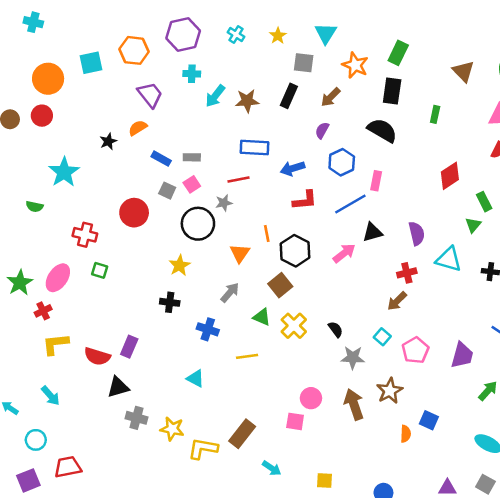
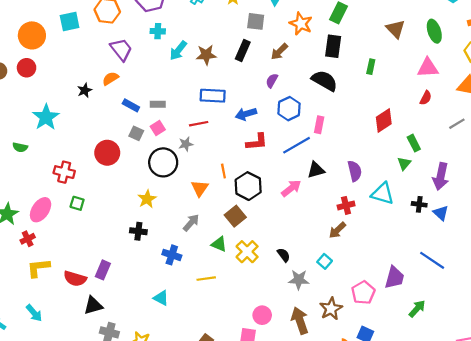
pink pentagon: (415, 350) -> (363, 293), moved

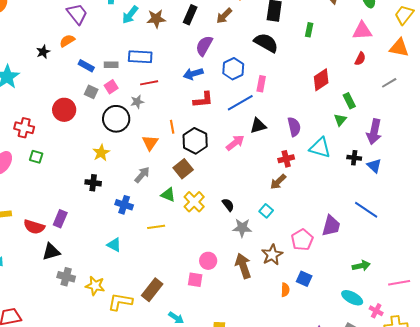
purple semicircle: (272, 81) -> (204, 46), moved, size x1.5
blue rectangle: (213, 96) -> (140, 57), moved
green arrow: (417, 309) -> (361, 266), moved, turned 36

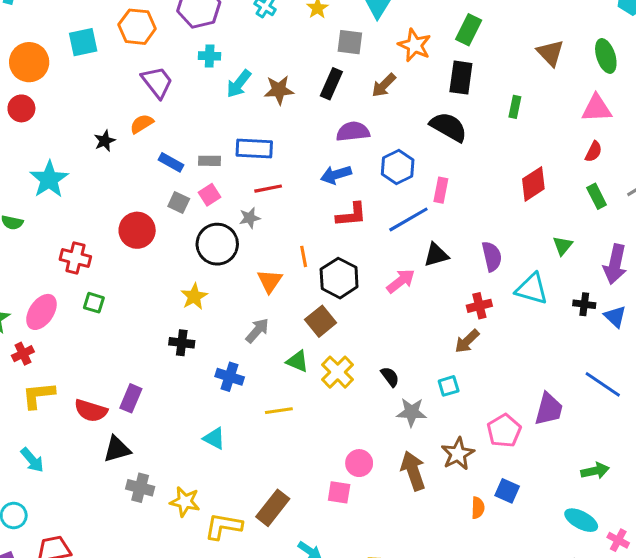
purple semicircle: (204, 46) -> (353, 132), turned 55
green rectangle: (349, 101) -> (597, 196), moved
cyan square: (266, 211) -> (449, 386), turned 32

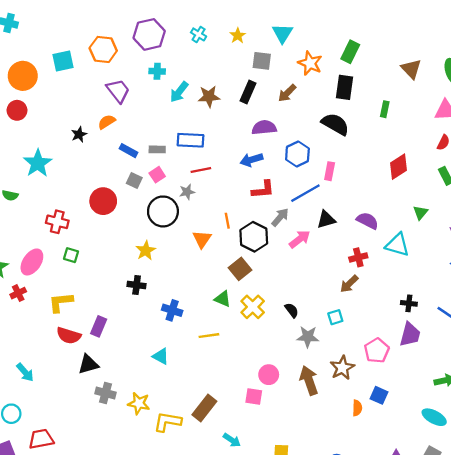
purple semicircle: (492, 256) -> (368, 221), turned -50
black cross: (584, 304) -> (409, 303), moved
gray arrow: (257, 330) -> (280, 217), moved
yellow L-shape: (38, 395) -> (61, 302), moved

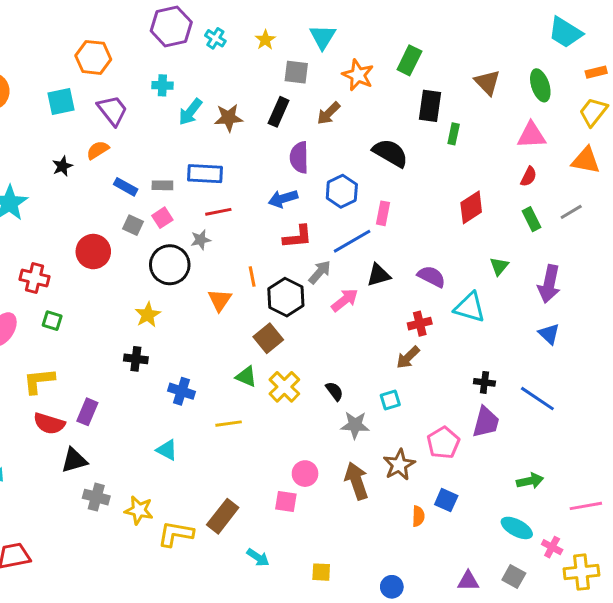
purple hexagon: (149, 34) -> (171, 27), moved
cyan square: (63, 61) -> (61, 102), moved
black rectangle: (345, 87) -> (430, 106), moved
purple semicircle: (264, 128) -> (299, 157), turned -85

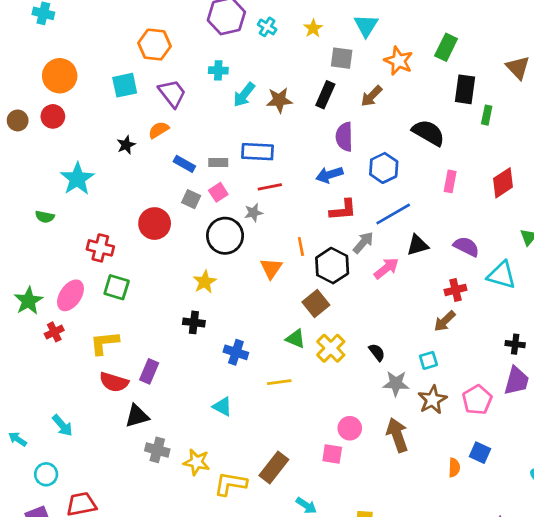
pink rectangle: (383, 213) -> (450, 181), moved
green square: (52, 321) -> (117, 287), size x1.4
brown star: (399, 465) -> (432, 400), moved

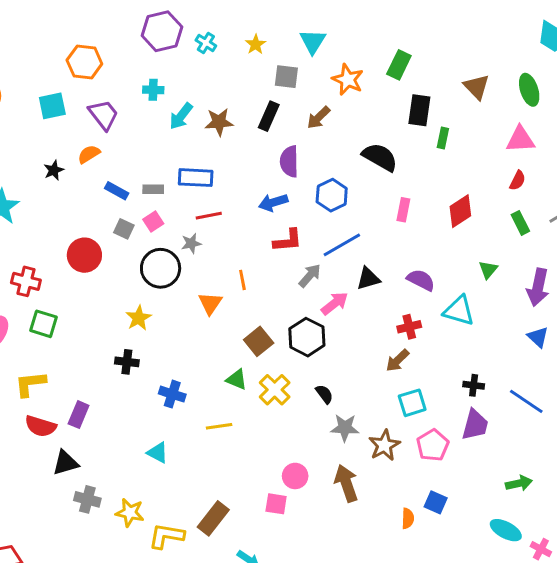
black hexagon: (332, 266) -> (307, 337), moved
cyan square: (428, 360) -> (412, 403), moved, size x1.4

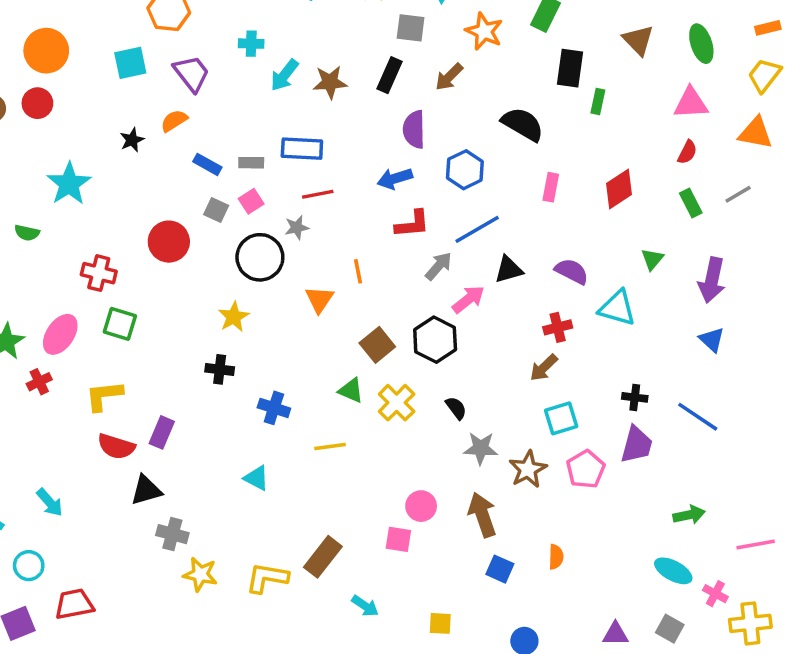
blue square: (436, 502) -> (500, 569), moved
yellow star: (130, 513) -> (200, 574), moved

